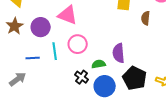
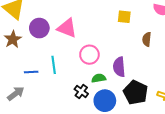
brown semicircle: (146, 18) -> (147, 39), moved
purple circle: (41, 27) -> (39, 28), moved
pink circle: (78, 44) -> (89, 55), moved

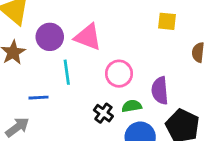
cyan line: (54, 65) -> (67, 72), moved
black cross: (81, 91) -> (103, 113), moved

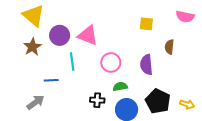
purple semicircle: (160, 91) -> (146, 65), moved
black cross: (103, 113) -> (97, 100), moved, turned -32

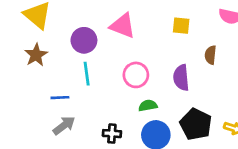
purple circle: (60, 35) -> (84, 40), moved
pink triangle: (88, 35) -> (123, 26), moved
black cross: (97, 100) -> (112, 134), moved
gray arrow: (36, 102) -> (64, 126), moved

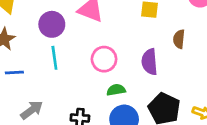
blue line: (60, 98) -> (14, 73), moved

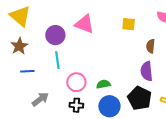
pink circle: (104, 59) -> (76, 82), moved
purple semicircle: (150, 62) -> (147, 71), moved

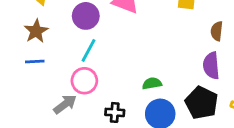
cyan line: (57, 60) -> (89, 50), turned 36
blue line: (27, 71) -> (35, 61), moved
pink circle: (76, 82) -> (84, 81), moved

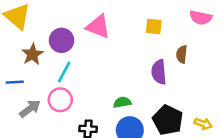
brown star: (36, 31) -> (32, 54), moved
purple semicircle: (211, 66) -> (159, 72), moved
gray arrow: (65, 104) -> (30, 109), moved

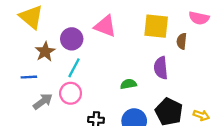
yellow square: (154, 26) -> (156, 26), size x1.6
brown semicircle: (182, 54) -> (182, 41), moved
green semicircle: (122, 102) -> (128, 84), moved

